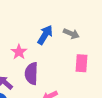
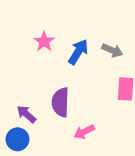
pink star: (19, 52) -> (44, 41), moved

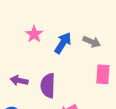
purple arrow: (26, 114) -> (19, 81), moved, turned -30

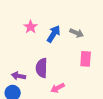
purple arrow: (19, 81) -> (19, 76), moved

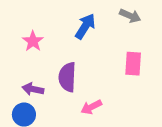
pink star: (31, 27) -> (33, 41), moved
gray arrow: (77, 33) -> (130, 16), moved

